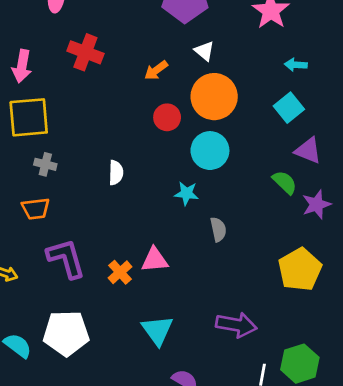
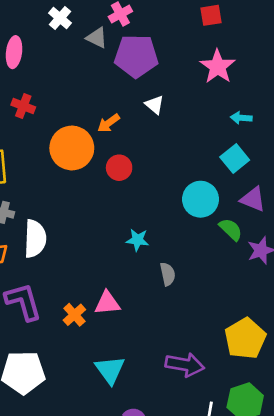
red cross: (85, 52) -> (23, 106), moved, size x0.7
orange circle: (214, 97) -> (72, 148), moved
cyan circle: (210, 151) -> (201, 199), moved
white semicircle: (116, 173) -> (35, 239), moved, size x1.6
yellow pentagon: (300, 270) -> (245, 338), moved

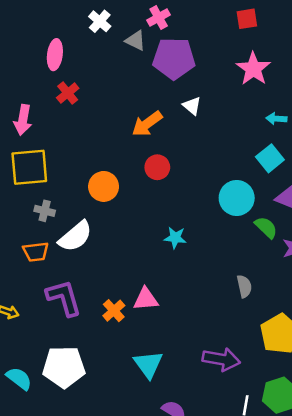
red cross: (23, 106) -> (68, 93), moved, turned 30
orange arrow: (109, 123) -> (147, 124), size x1.4
orange circle: (72, 148) -> (104, 186), moved, size x0.7
white semicircle: (35, 239) -> (75, 236), turned 48
gray semicircle: (168, 274) -> (244, 286), moved

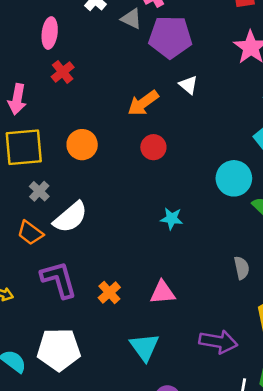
orange circle: (104, 186) -> (82, 145), moved
gray cross: (45, 211) -> (39, 191), turned 30
orange trapezoid: (36, 252) -> (30, 233), turned 44
pink triangle: (146, 299) -> (163, 292), moved

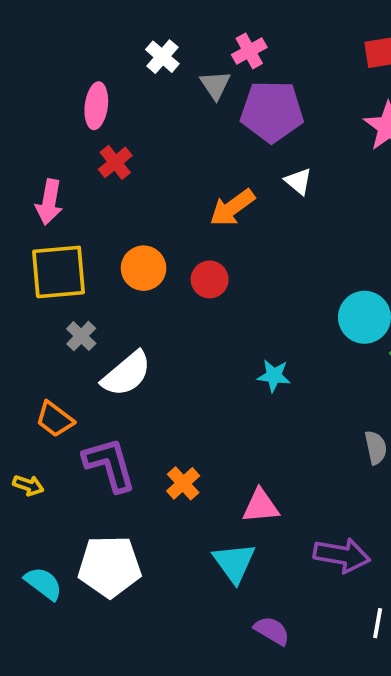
gray triangle: (131, 19) -> (215, 85), turned 30
red circle: (153, 147) -> (210, 279), moved
orange trapezoid: (30, 233) -> (55, 419), moved
pink triangle: (163, 292) -> (261, 506), moved

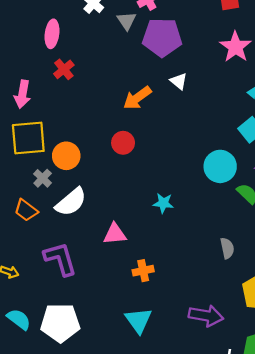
orange circle: (144, 268) -> (66, 156), moved
orange trapezoid: (55, 419) -> (26, 210), moved
orange cross: (183, 483) -> (143, 271), moved, turned 30
pink triangle: (261, 506) -> (115, 234), moved
cyan semicircle: (43, 583) -> (19, 319), moved

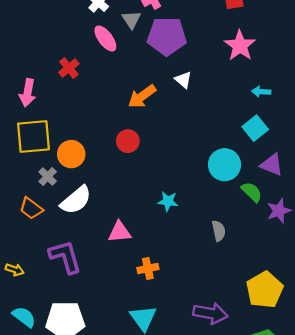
pink ellipse: (52, 34) -> (105, 39), moved, turned -44
gray semicircle: (227, 248) -> (219, 231), moved

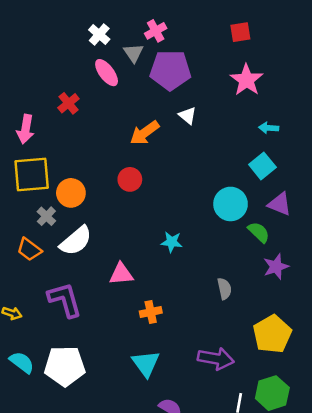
purple star: (279, 211) -> (276, 267), moved
gray semicircle: (219, 231) -> (224, 289), moved

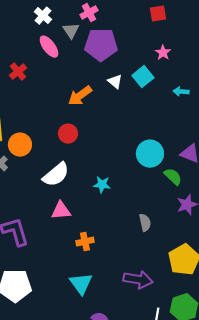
pink star: (246, 80) -> (163, 53), size x0.6
cyan square: (262, 166) -> (143, 77), moved
white semicircle: (76, 241) -> (56, 175), moved

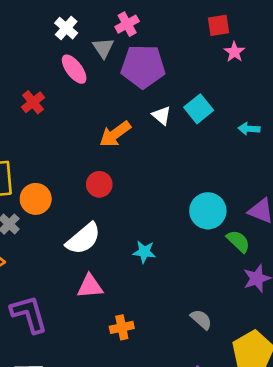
pink star: (163, 53) -> (234, 52), moved
gray semicircle: (145, 223) -> (201, 319), moved, turned -36

